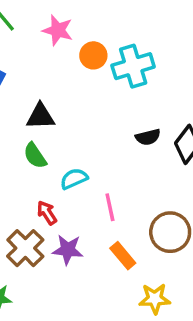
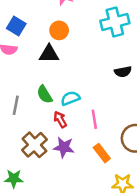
orange circle: (93, 55) -> (59, 30), moved
green semicircle: (35, 156) -> (45, 94), moved
red arrow: (47, 213) -> (60, 119), moved

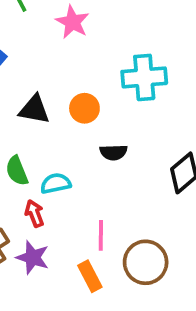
orange circle: (59, 30) -> (84, 108), moved
black semicircle: (123, 72) -> (113, 152), moved
pink line: (94, 119) -> (101, 235), moved

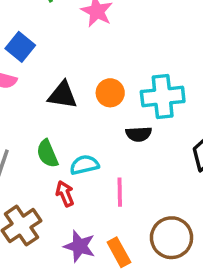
cyan cross: (144, 77) -> (163, 96), moved
pink line: (101, 235) -> (120, 192), moved
purple star: (33, 257) -> (79, 246), moved

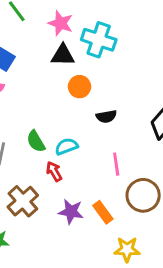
black triangle: (63, 95) -> (63, 55), moved
cyan cross: (163, 96) -> (99, 40), moved, turned 32
pink line: (120, 192) -> (116, 164), moved

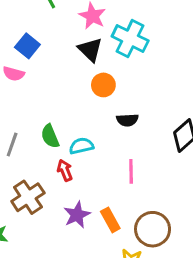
black triangle: (63, 55) -> (90, 50), turned 35
brown circle: (143, 195) -> (153, 229), moved
purple star: (71, 212) -> (77, 215), turned 30

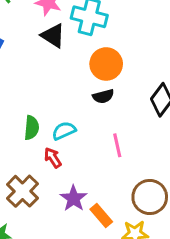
orange circle: (103, 85) -> (106, 64), moved, size x1.4
green semicircle: (50, 136) -> (32, 128), turned -140
orange rectangle: (110, 220) -> (101, 216), moved

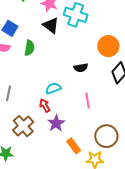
orange circle: (106, 64) -> (108, 46), moved
green semicircle: (32, 128) -> (29, 48), moved
purple star: (74, 198) -> (56, 123), moved

